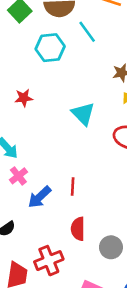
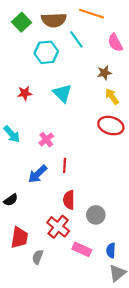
cyan triangle: (83, 114) -> (62, 93), moved
pink cross: (18, 176) -> (46, 140), moved
red cross: (49, 261) -> (58, 227), moved, turned -30

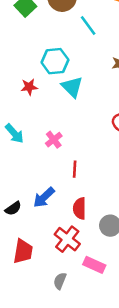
cyan hexagon: (46, 52) -> (55, 61), moved
blue arrow: (38, 174) -> (44, 197), moved
gray semicircle: (38, 257) -> (60, 281), moved

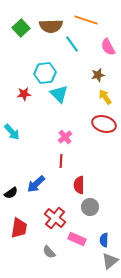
pink cross: (54, 140) -> (65, 137), moved
red semicircle: (80, 208) -> (79, 185), moved
gray semicircle: (60, 281) -> (49, 252), turned -64

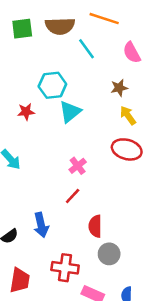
green square: (21, 28) -> (22, 29), turned 36
cyan triangle: (59, 94) -> (70, 112), turned 36
red line: (61, 161) -> (73, 196), turned 40
blue arrow: (36, 184) -> (41, 225), turned -60
red cross: (55, 218) -> (65, 268), turned -30

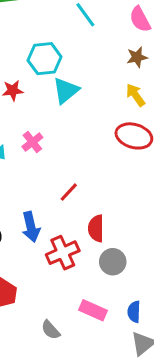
brown star: (119, 88) -> (137, 57), moved
pink cross: (78, 166) -> (32, 142), moved
red cross: (65, 268) -> (63, 253), moved, turned -32

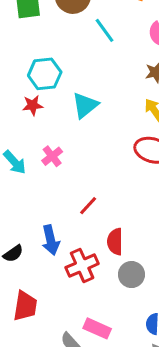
cyan hexagon: (45, 59) -> (45, 74), moved
pink rectangle: (93, 310) -> (97, 328), moved

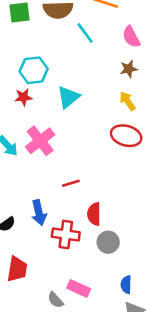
pink cross: (52, 156) -> (40, 141), size x1.6
red line: (88, 206) -> (71, 183), turned 30
red cross: (82, 266) -> (66, 234), turned 32

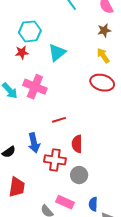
pink cross: (40, 141) -> (35, 87), turned -30
gray circle: (108, 242) -> (79, 175), moved
blue semicircle: (126, 285) -> (93, 204), moved

